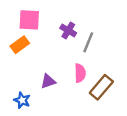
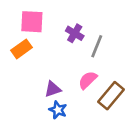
pink semicircle: (80, 73) -> (88, 80), turned -132
blue star: (22, 100) -> (58, 110), moved

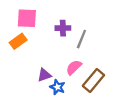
purple cross: (75, 33) -> (63, 28), turned -32
blue star: (58, 110) -> (57, 87), moved

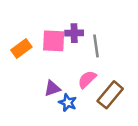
pink square: (27, 18) -> (54, 41), moved
gray line: (81, 39) -> (96, 46), turned -30

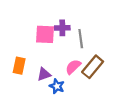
orange rectangle: (21, 49) -> (19, 66), moved, turned -42
brown rectangle: (110, 95) -> (93, 67), moved

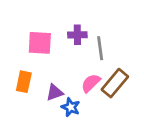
pink square: (45, 34) -> (40, 43), moved

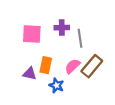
orange rectangle: (24, 82) -> (46, 65), moved
purple triangle: (55, 92) -> (30, 74), moved, turned 32

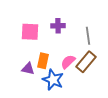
gray line: (80, 38) -> (88, 36), moved
blue star: (56, 85) -> (53, 80), size x1.5

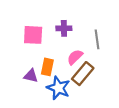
pink semicircle: (68, 62) -> (75, 57), moved
brown rectangle: (86, 62) -> (83, 74), moved

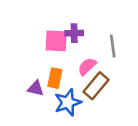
pink square: (33, 35) -> (56, 41), moved
blue star: (58, 88) -> (68, 102), turned 30

